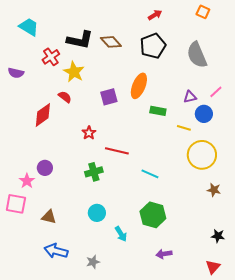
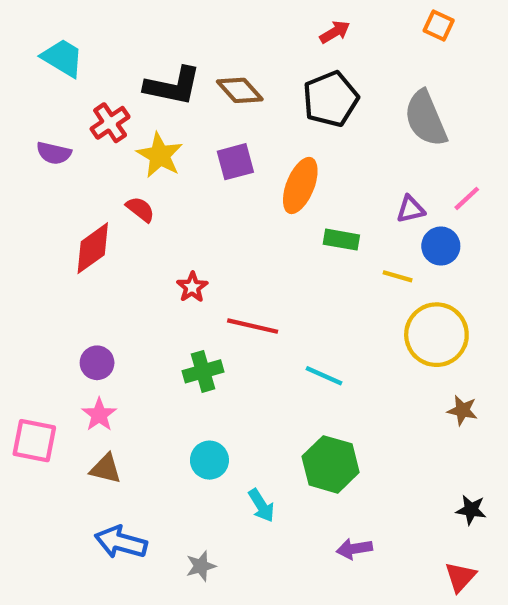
purple semicircle: (16, 73) -> (54, 153), moved
purple square: (109, 97) -> (235, 162), moved
pink star: (27, 181) -> (99, 415), moved

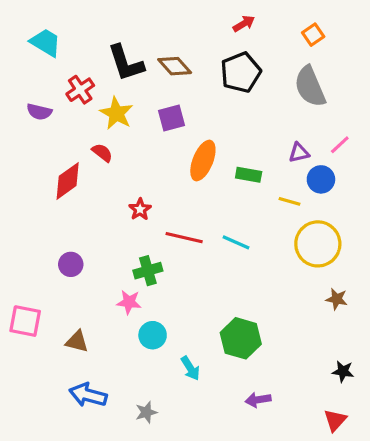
orange square: (439, 26) -> (313, 35), moved, turned 30
black L-shape: (173, 86) -> (126, 63), turned 60
orange ellipse: (300, 185) -> (203, 161), moved
cyan line: (324, 376) -> (236, 242), moved
pink star: (99, 415) -> (129, 302), moved, turned -30

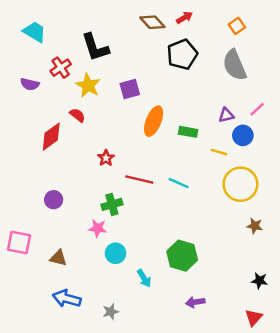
brown diamond: (175, 66) -> (152, 22), moved

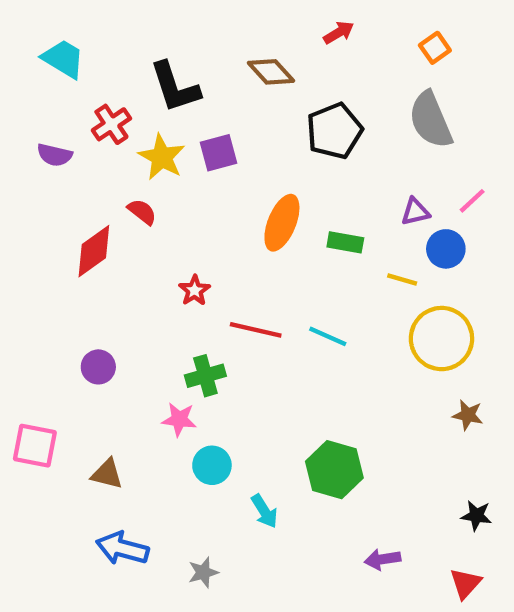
brown diamond: (152, 22) -> (271, 72), moved
black pentagon: (182, 54) -> (334, 131), moved
purple square: (130, 89) -> (219, 153), moved
purple arrow: (195, 302) -> (382, 559), moved

